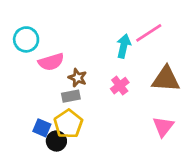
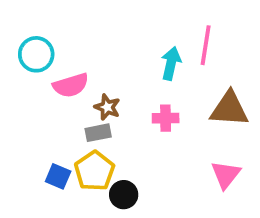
pink line: (149, 33) -> (206, 45), turned -48
pink cross: (120, 86) -> (166, 118), turned 36
black circle: (56, 141) -> (124, 195), moved

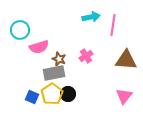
cyan arrow: (171, 63) -> (91, 17), moved, turned 66
pink cross: (166, 118) -> (86, 56), moved, turned -32
gray rectangle: (98, 133) -> (54, 73), size x1.5
black circle: (124, 195) -> (68, 94), moved

